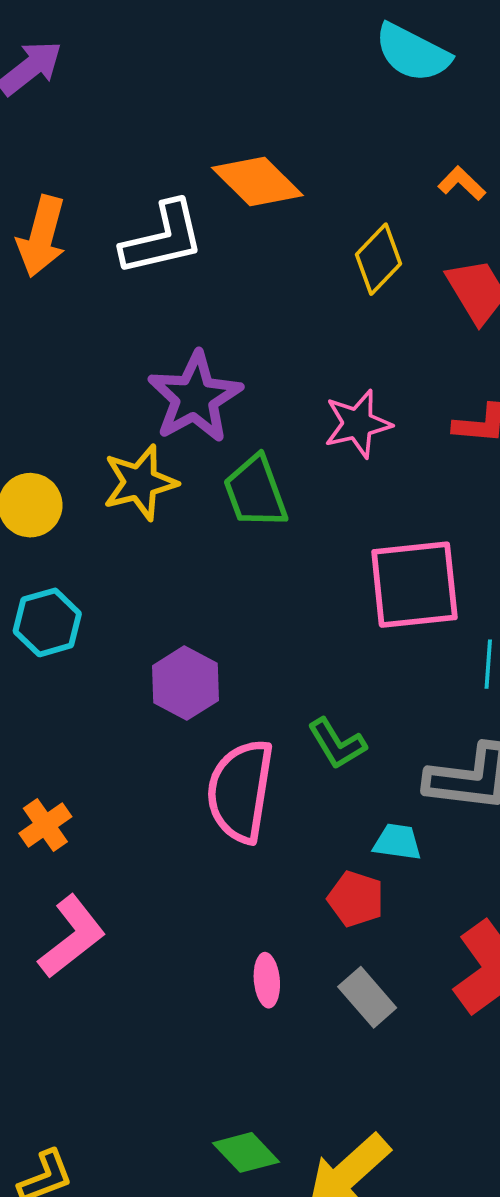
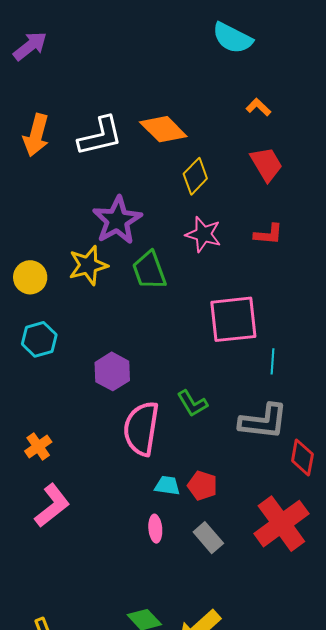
orange diamond: (257, 181) -> (163, 129), moved
yellow diamond: (378, 259) -> (195, 176), moved
pink star: (358, 424) -> (203, 234), turned 30
cyan trapezoid: (397, 842) -> (167, 486), moved

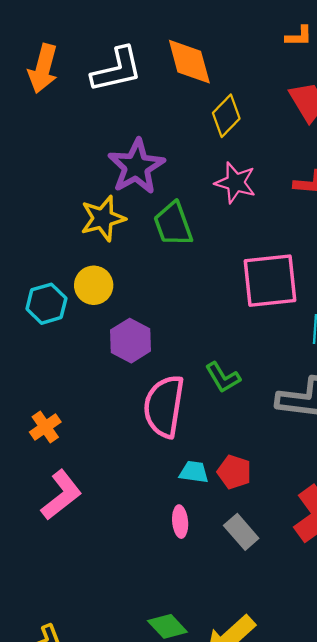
orange L-shape: (258, 107) -> (299, 36), turned 135
orange diamond: (163, 129) -> (189, 62), turned 30
yellow circle: (30, 277) -> (94, 285), moved

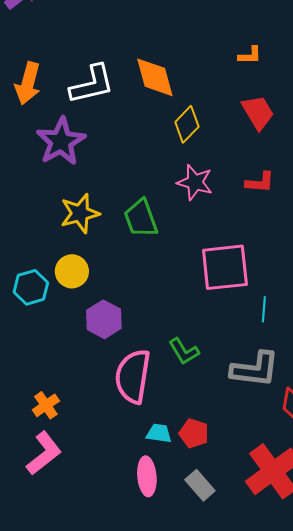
purple star: (136, 167) -> (61, 141), moved
orange cross: (45, 427) -> (46, 405), moved
pink ellipse: (180, 522) -> (147, 476), size x1.4

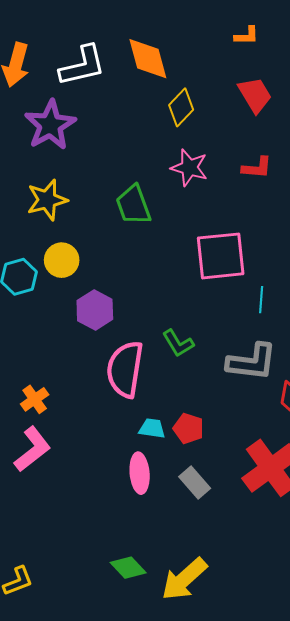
yellow star: (80, 213) -> (47, 200), moved

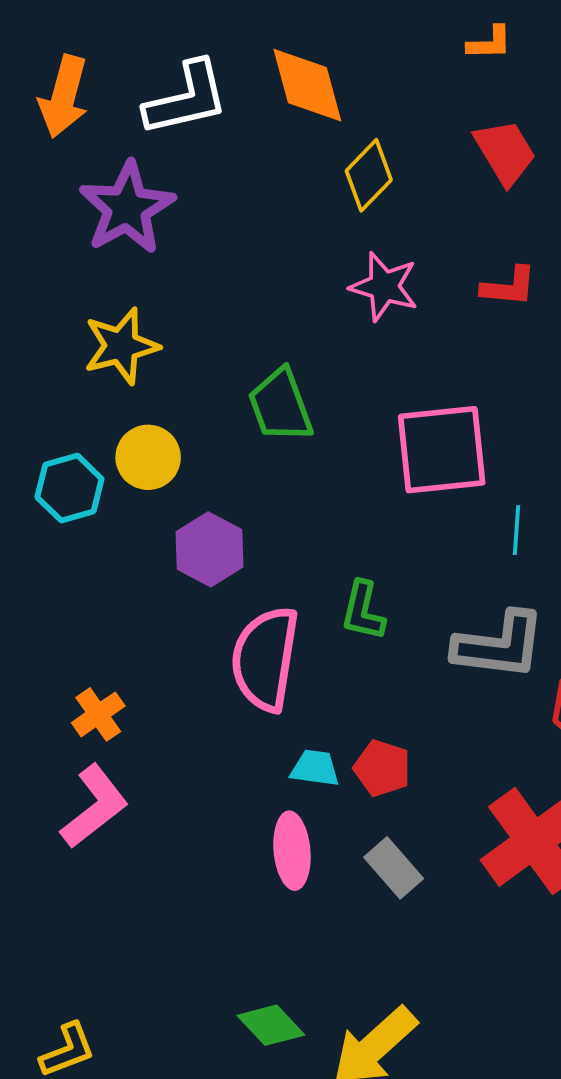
green trapezoid: (133, 205) -> (280, 406), moved
green L-shape: (178, 343) -> (363, 611), turned 44

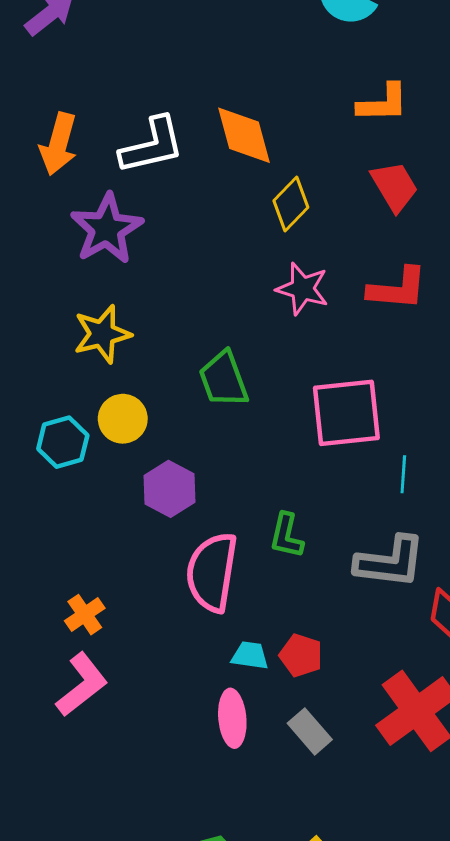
orange L-shape: (490, 43) -> (383, 103), size x1.5
red L-shape: (509, 287) -> (397, 289), size x1.4

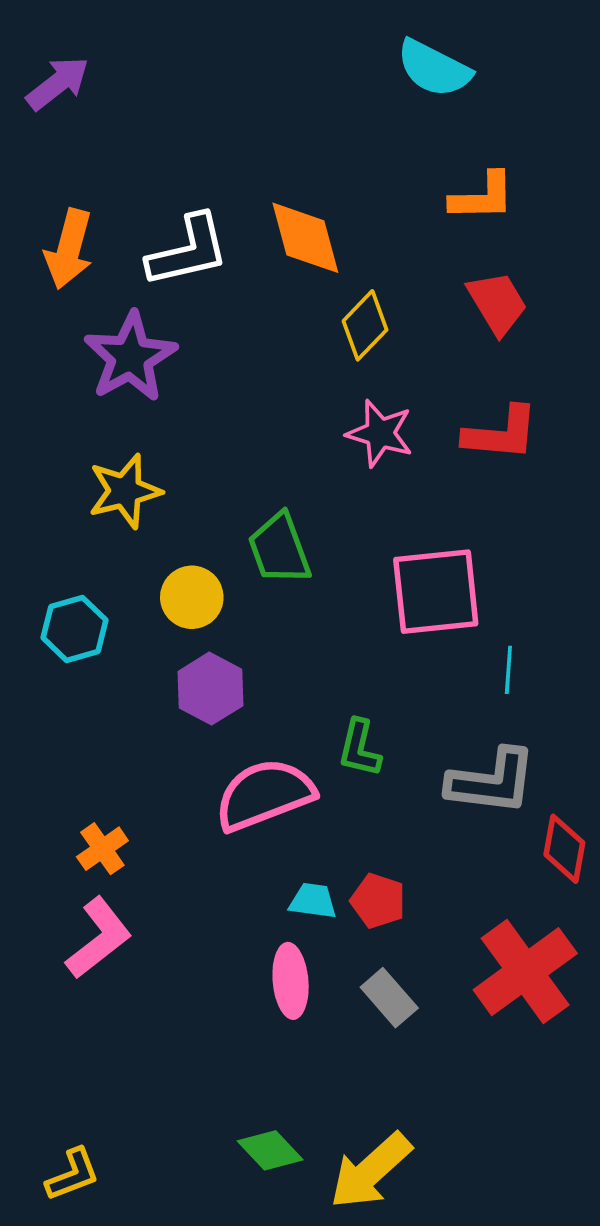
yellow circle: (123, 419) -> (192, 597), moved
pink semicircle: (212, 572) -> (264, 795), turned 60

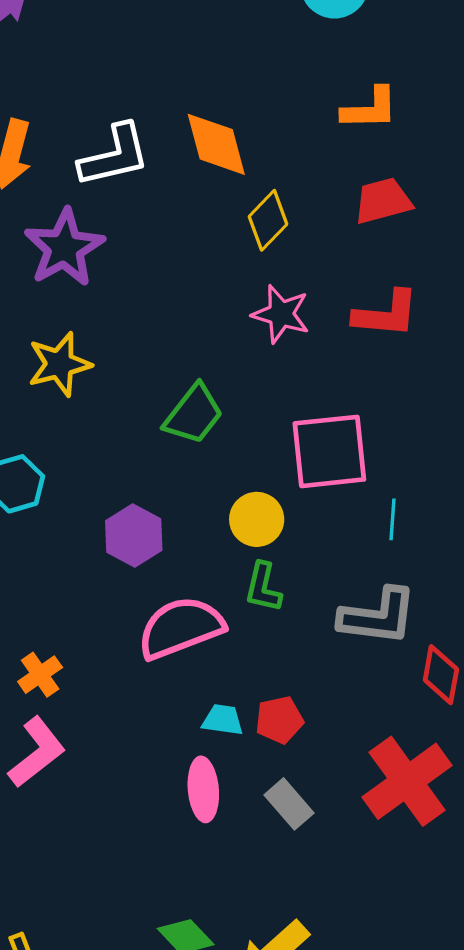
red trapezoid: (497, 303) -> (383, 201), turned -74
green trapezoid: (279, 549) -> (194, 414), turned -122
yellow circle: (192, 597) -> (257, 519), moved
red pentagon: (378, 901) -> (279, 720), turned -30

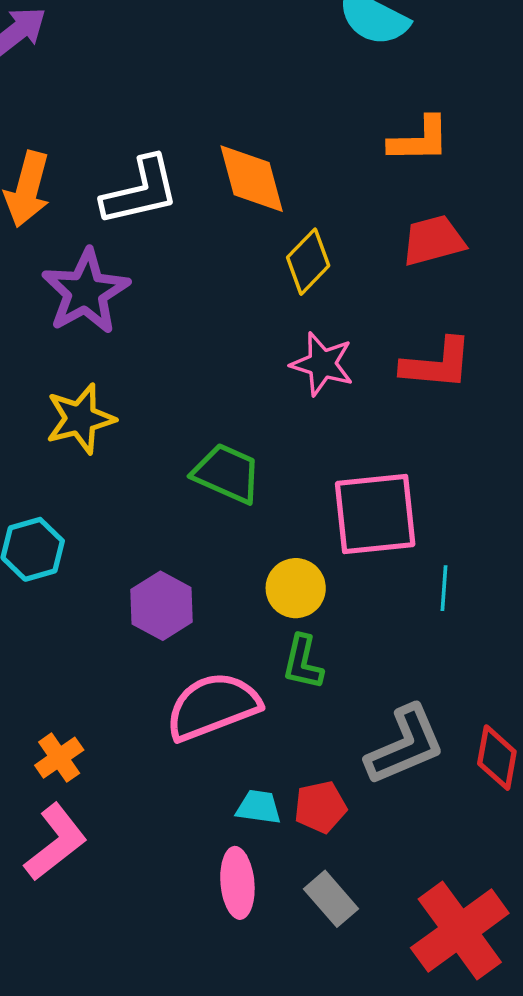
green trapezoid: (194, 414) -> (227, 473), turned -104
gray L-shape: (378, 616) -> (405, 745), moved, turned -30
red cross: (407, 781) -> (460, 931), moved

